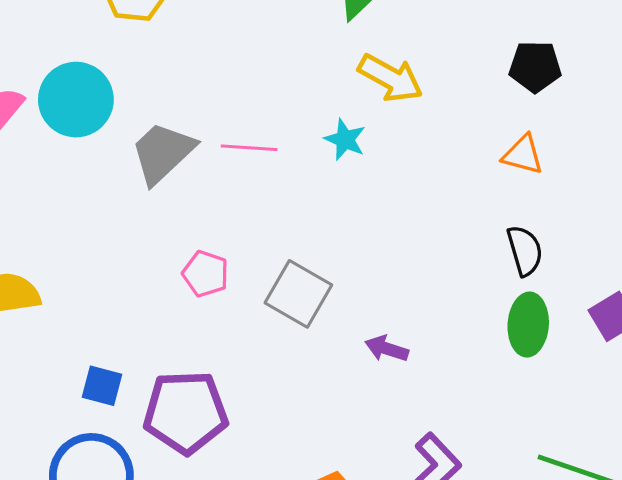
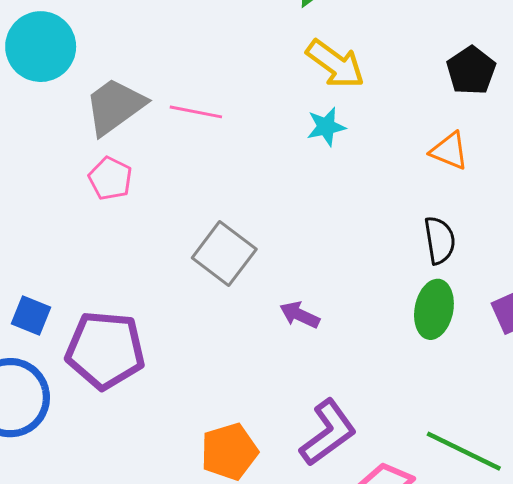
black pentagon: (535, 66) -> (471, 71), turned 30
cyan star: (345, 140) -> (326, 127), moved, turned 30
pink pentagon: (206, 274) -> (110, 178), moved

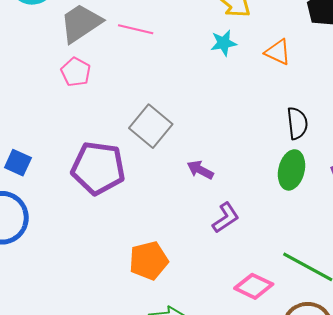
orange triangle: (449, 151) -> (278, 52), moved
purple pentagon: (105, 350) -> (98, 168), moved
purple L-shape: (328, 433) -> (226, 218), moved, size x0.7

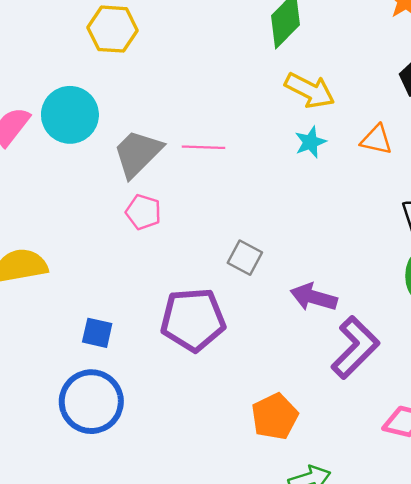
gray square: (151, 126) -> (245, 258), size x0.7
purple arrow: (200, 170) -> (314, 297), size x1.4
purple L-shape: (226, 218) -> (355, 347), size x1.6

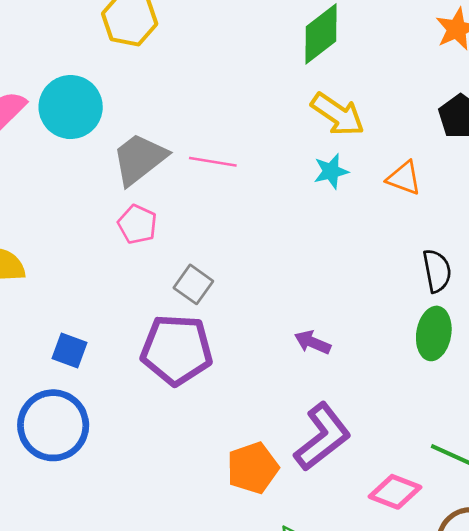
gray square: (245, 258) -> (193, 284), moved
purple arrow: (314, 297) -> (312, 342), size x0.7
purple L-shape: (355, 347) -> (322, 437), moved

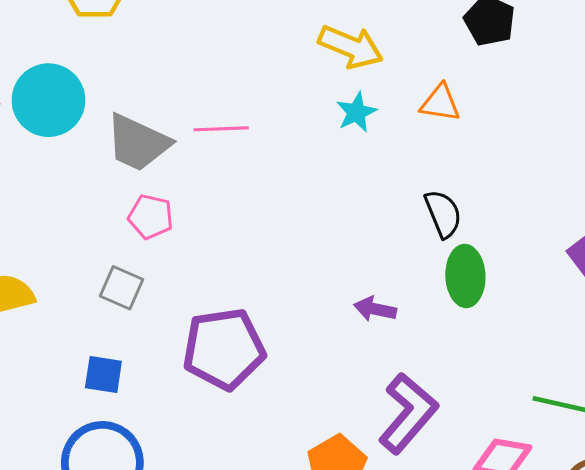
gray trapezoid: (139, 159) -> (138, 143), turned -106
black semicircle: (437, 271) -> (443, 214), moved
gray square: (193, 284) -> (122, 288), moved
green ellipse: (434, 333) -> (465, 276), moved

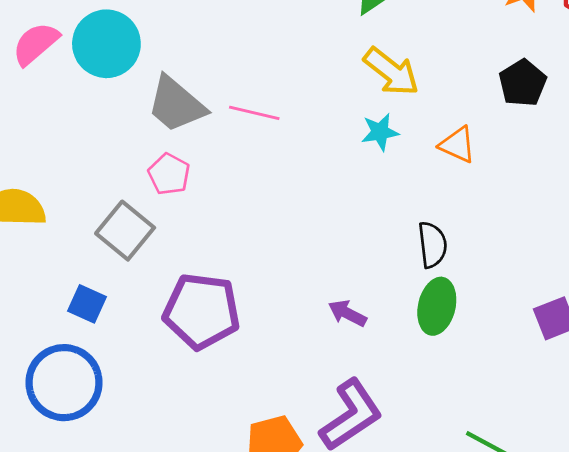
gray square: (122, 288) -> (125, 231), size x1.4

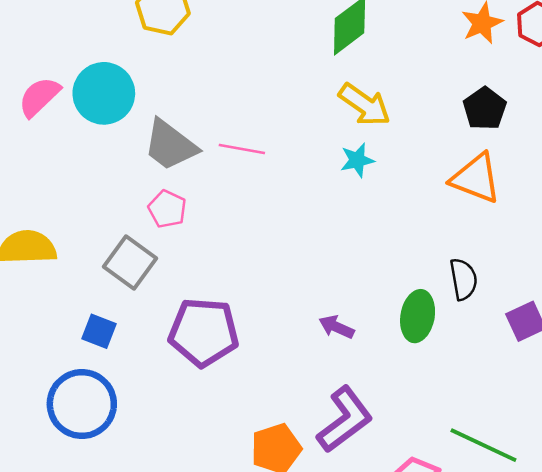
orange triangle: (457, 145) -> (476, 178), moved, size x1.5
black semicircle: (432, 245) -> (463, 279), moved

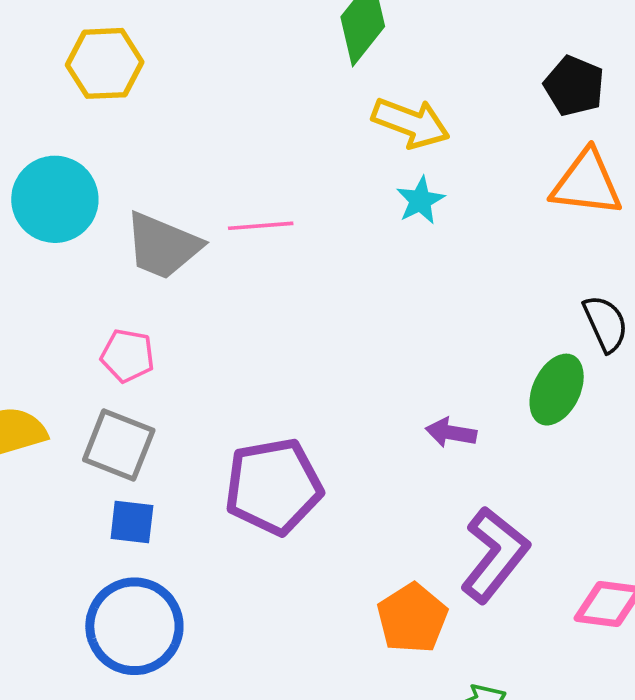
pink pentagon: (167, 209) -> (128, 356), moved
gray square: (130, 263) -> (119, 445), moved
green ellipse: (418, 316) -> (557, 390), turned 30

